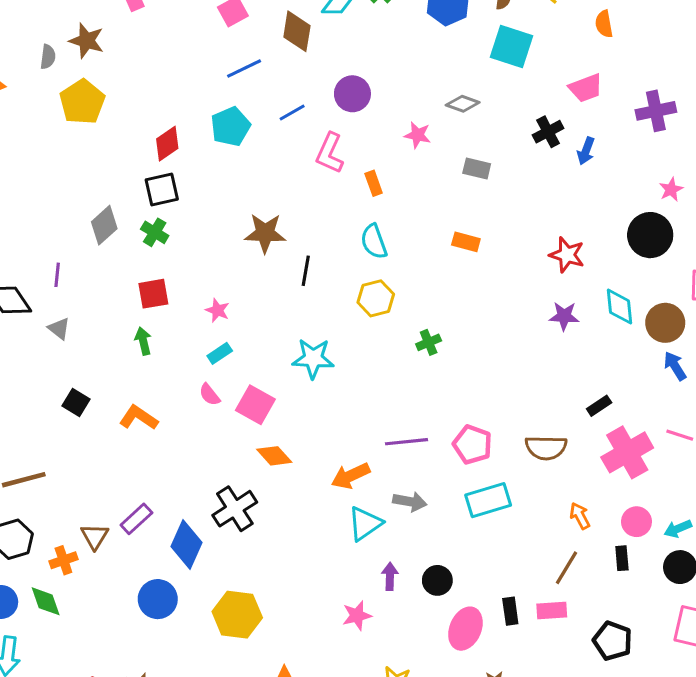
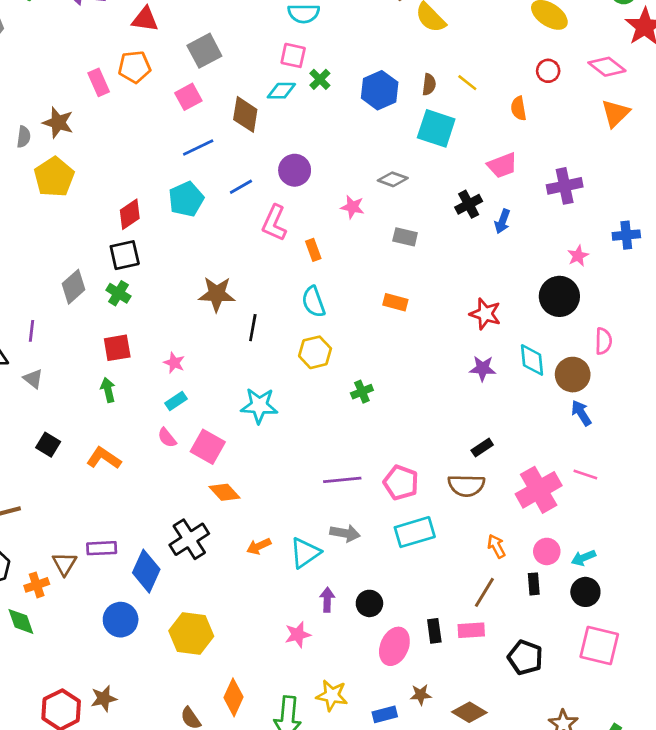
black rectangle: (599, 406) -> (482, 448), moved
orange arrow: (351, 476) -> (259, 546), moved, size x0.7
purple rectangle: (136, 519) -> (102, 548), turned 40

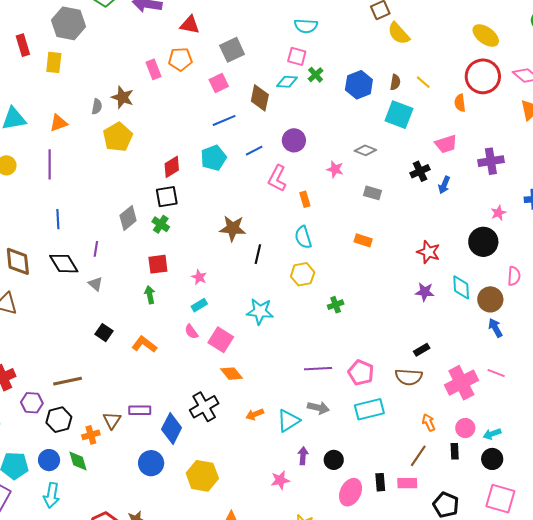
red circle: (548, 71) -> (483, 76), size x2.0

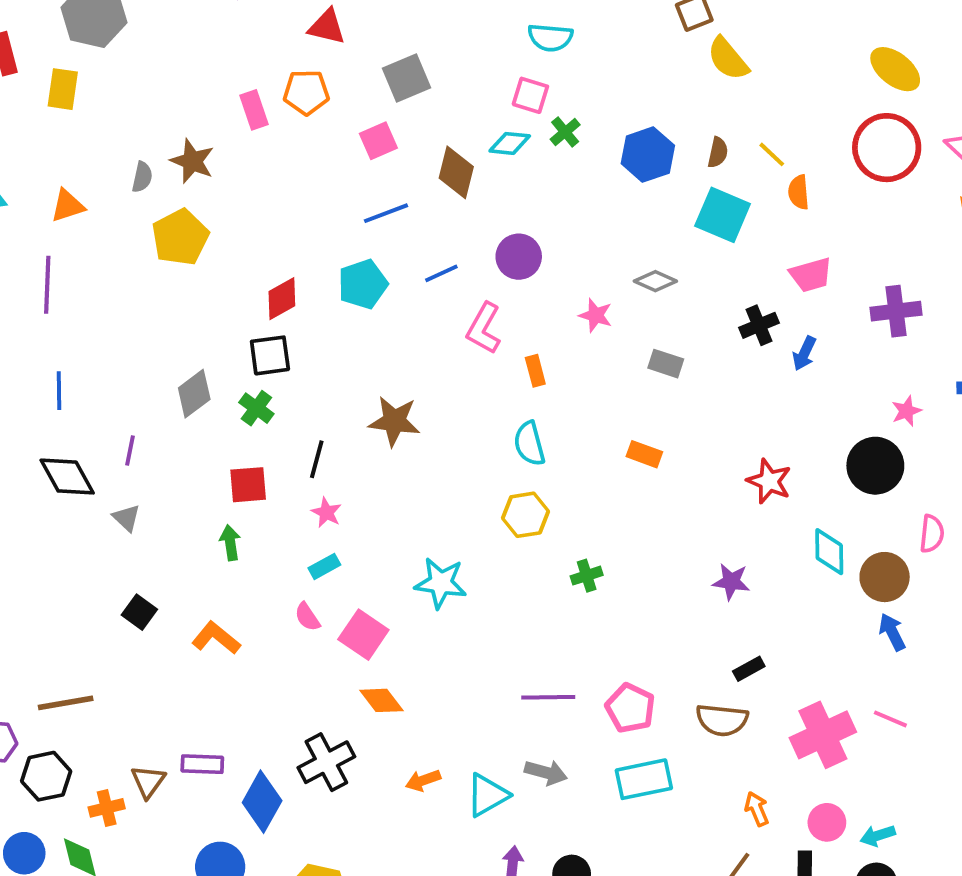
orange semicircle: (460, 103) -> (799, 192), moved
black line: (258, 254) -> (317, 459), moved
purple star: (425, 292) -> (731, 582), moved

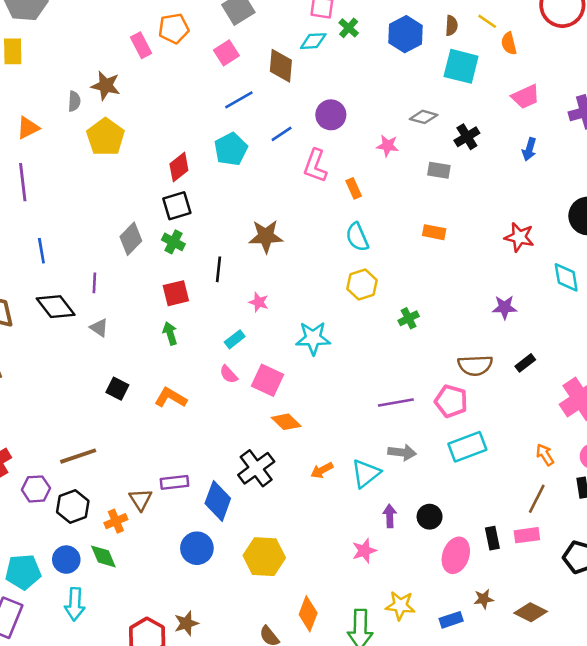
black cross: (759, 325) -> (467, 137), moved
pink star: (326, 512) -> (259, 302), moved
brown semicircle: (722, 720) -> (475, 365), moved

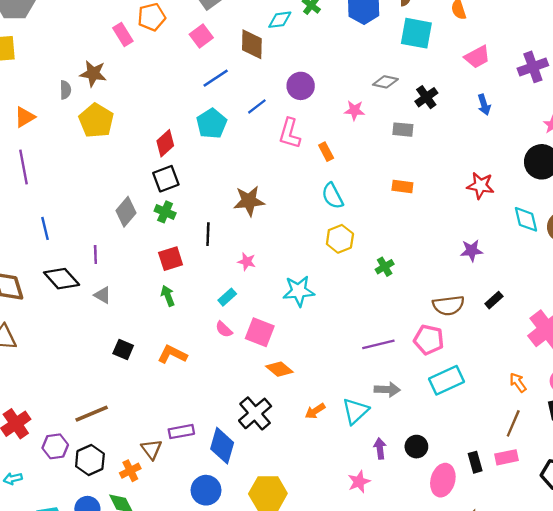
blue arrow: (529, 149) -> (484, 105), turned -30

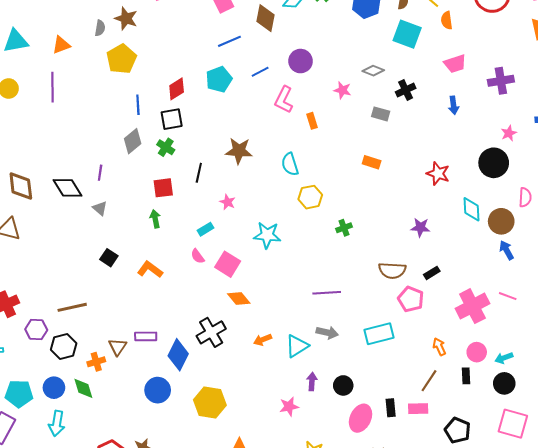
cyan semicircle: (332, 196) -> (290, 164), moved
blue line: (45, 228) -> (138, 105), moved
pink pentagon: (429, 340) -> (411, 299), moved

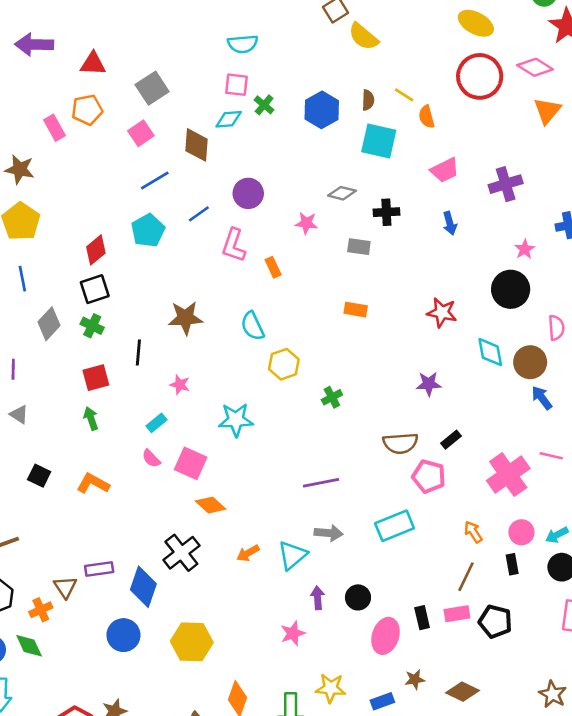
black cross: (406, 90) -> (386, 212), turned 30
blue line: (138, 105) -> (22, 279), moved
black pentagon: (458, 430) -> (495, 621), moved

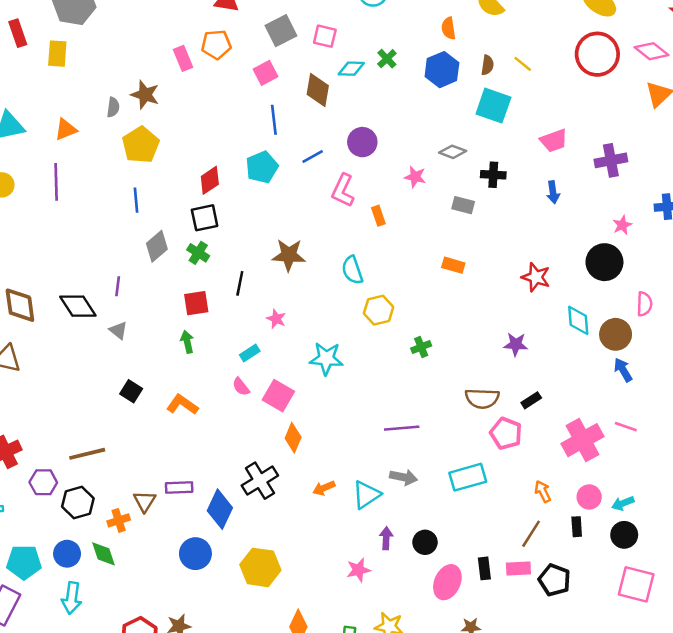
pink square: (237, 85) -> (325, 36), moved
orange semicircle: (427, 117) -> (449, 28), moved
blue line: (155, 181) -> (274, 120), turned -72
orange diamond: (211, 505) -> (293, 438), turned 64

